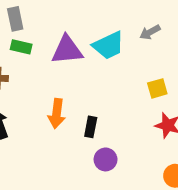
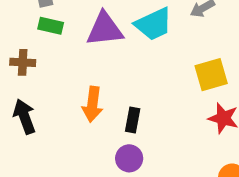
yellow square: (157, 88) -> (211, 75), size x1.4
purple circle: (106, 159) -> (129, 158), moved

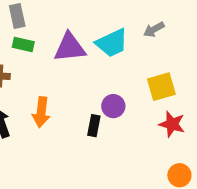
orange arrow: (92, 104) -> (41, 112), moved
purple circle: (129, 158) -> (113, 106), moved

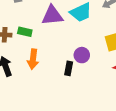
green rectangle: (23, 44) -> (25, 32), moved

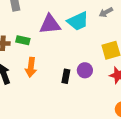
purple circle: (82, 55) -> (85, 70), moved

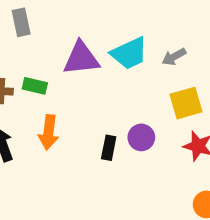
gray arrow: (106, 12) -> (174, 57), moved

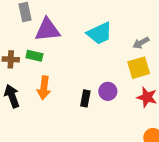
gray arrow: (174, 57) -> (141, 43), moved
purple triangle: (81, 58) -> (47, 30), moved

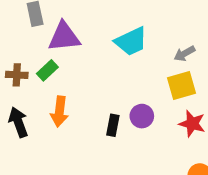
green rectangle: (34, 56) -> (47, 70), turned -56

